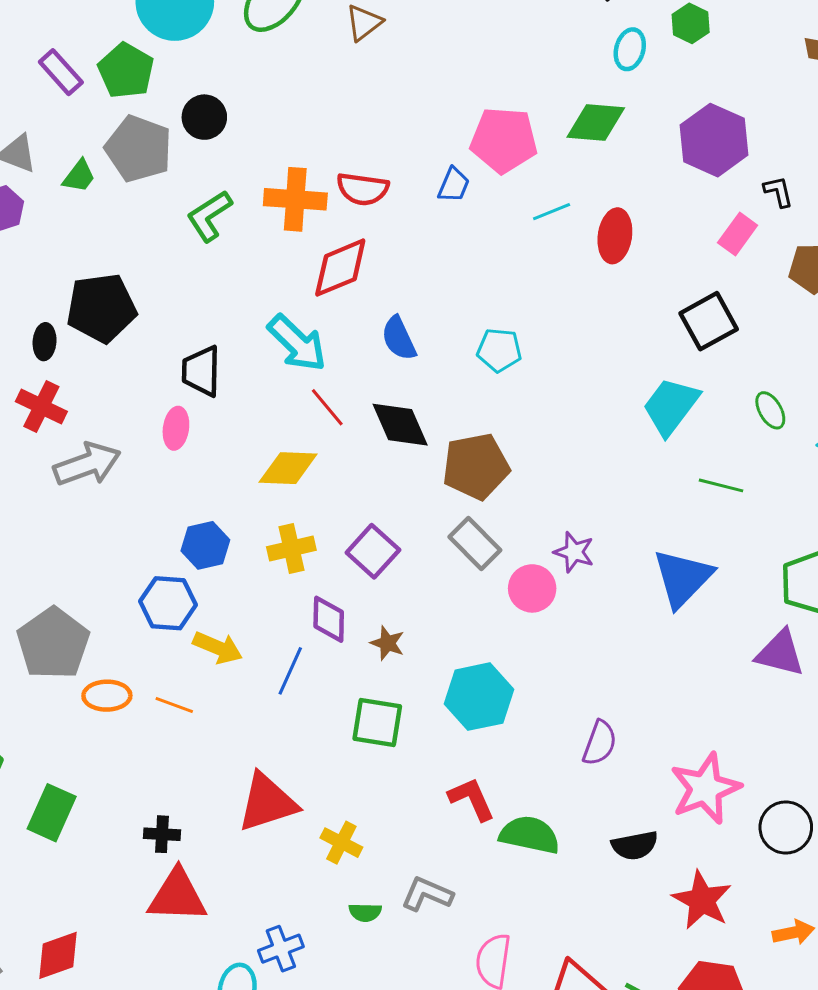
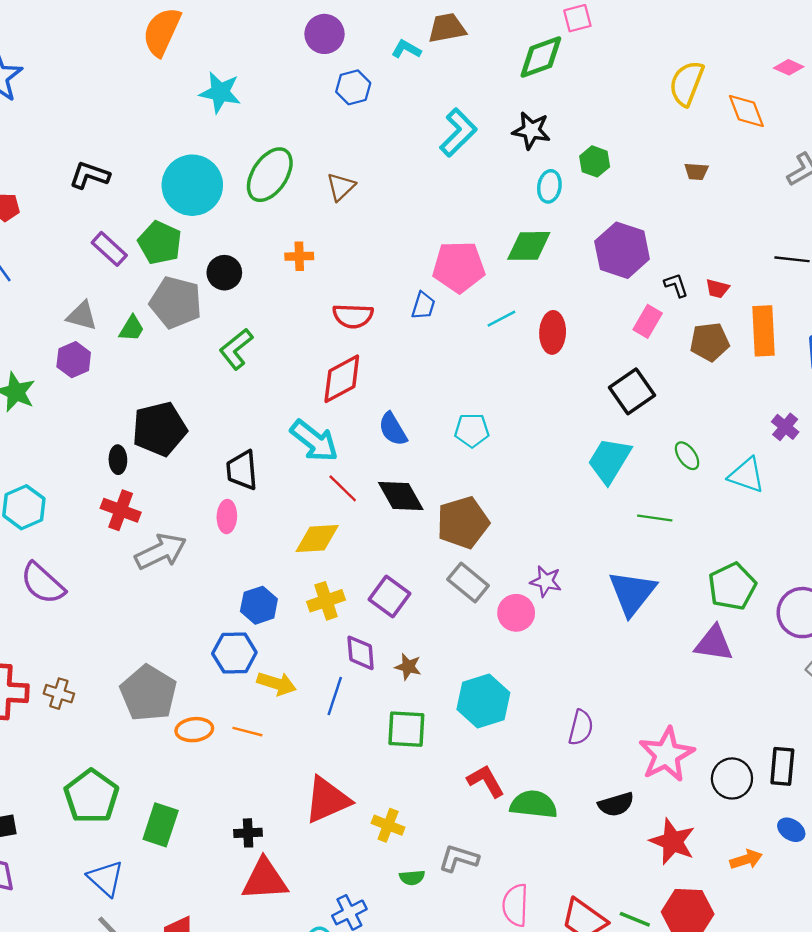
orange cross: (295, 199) -> (299, 256), moved, size x0.6

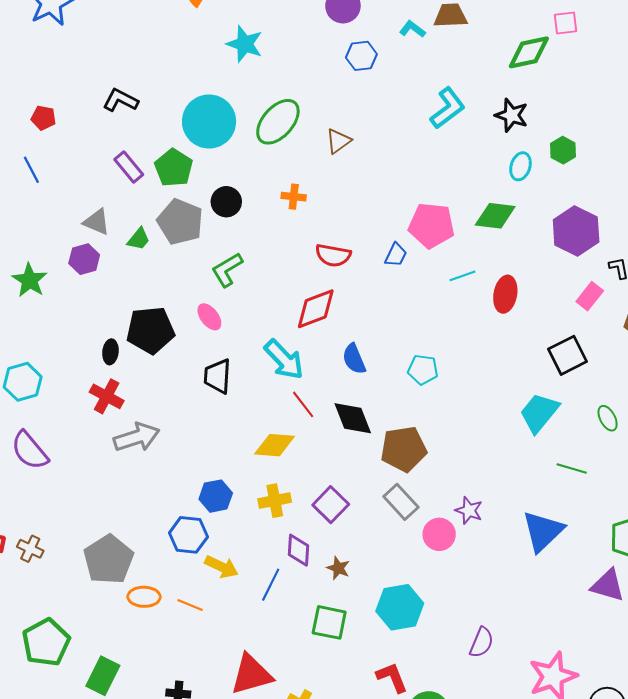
pink ellipse: (227, 517) -> (209, 317), moved, turned -48

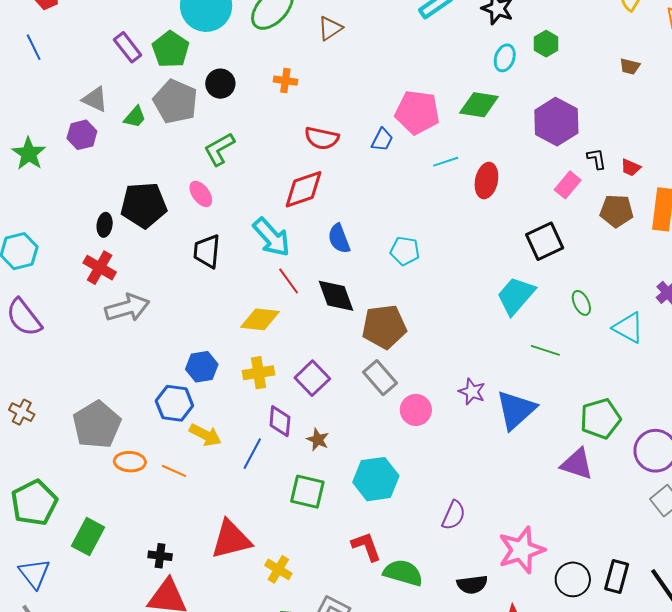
purple star: (469, 510) -> (472, 392), moved

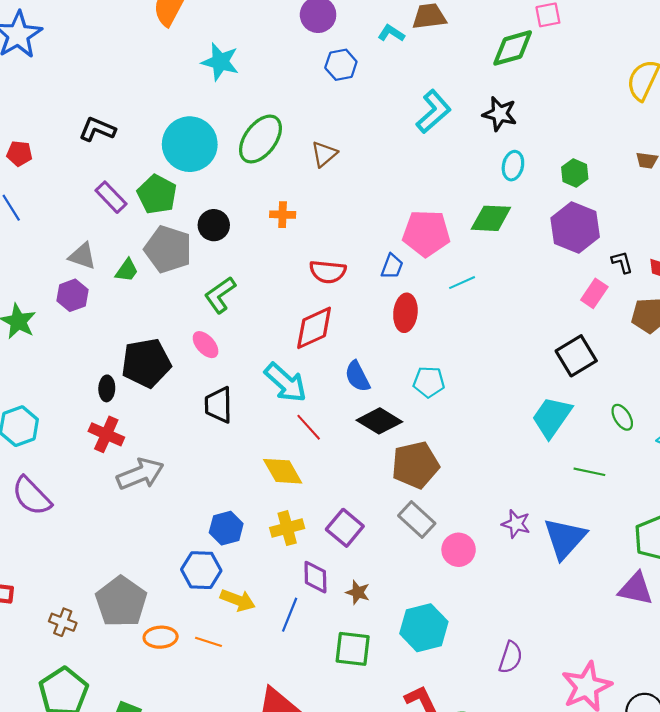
green hexagon: (546, 44) -> (575, 173), moved
red ellipse: (486, 181) -> (405, 313), moved
black diamond: (336, 296) -> (379, 421), moved, turned -33
yellow diamond: (260, 319) -> (283, 471), turned 60
brown cross: (22, 412) -> (63, 622), moved

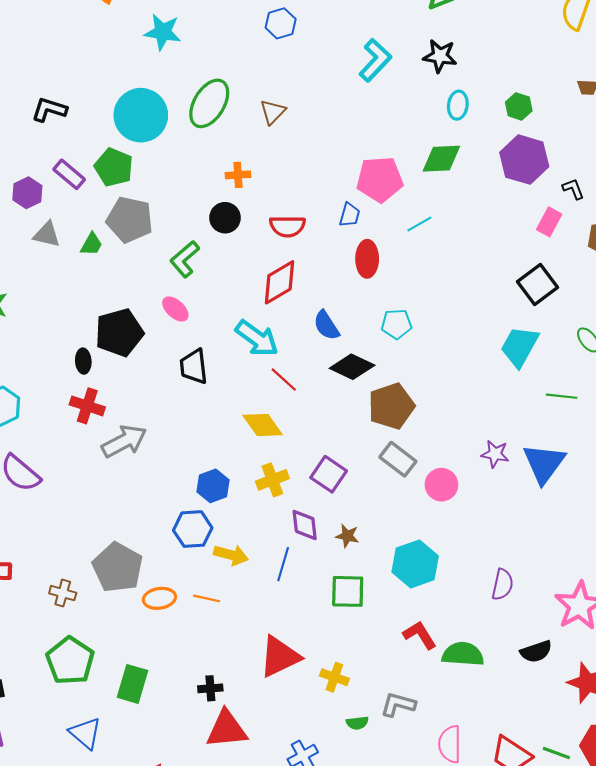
black circle: (214, 225) -> (225, 218), moved
purple hexagon: (72, 295) -> (27, 193), moved

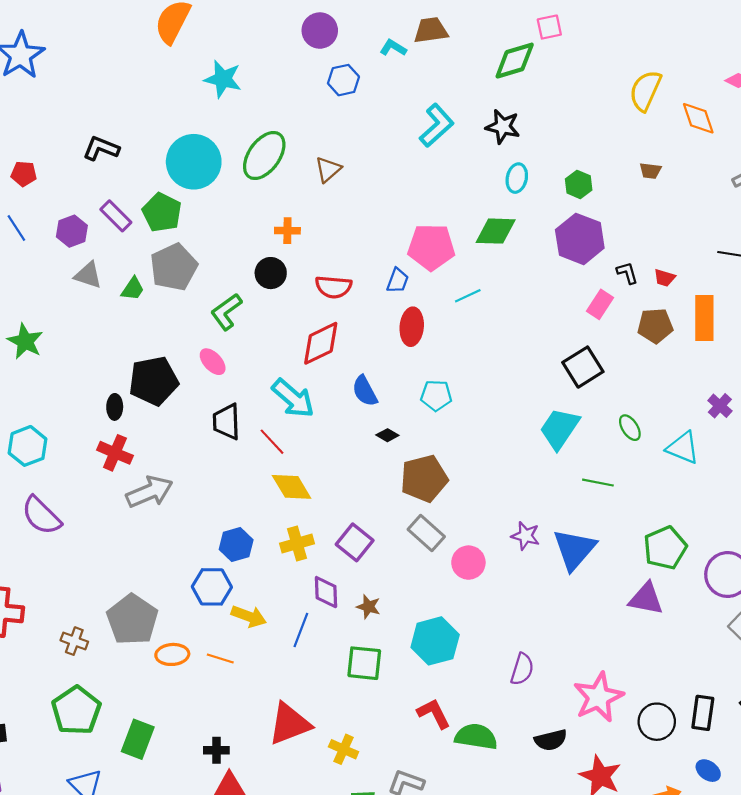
gray pentagon: (130, 220) -> (174, 267), turned 30
black diamond: (352, 367) -> (387, 435), size x0.5
red line: (284, 380) -> (272, 442), moved

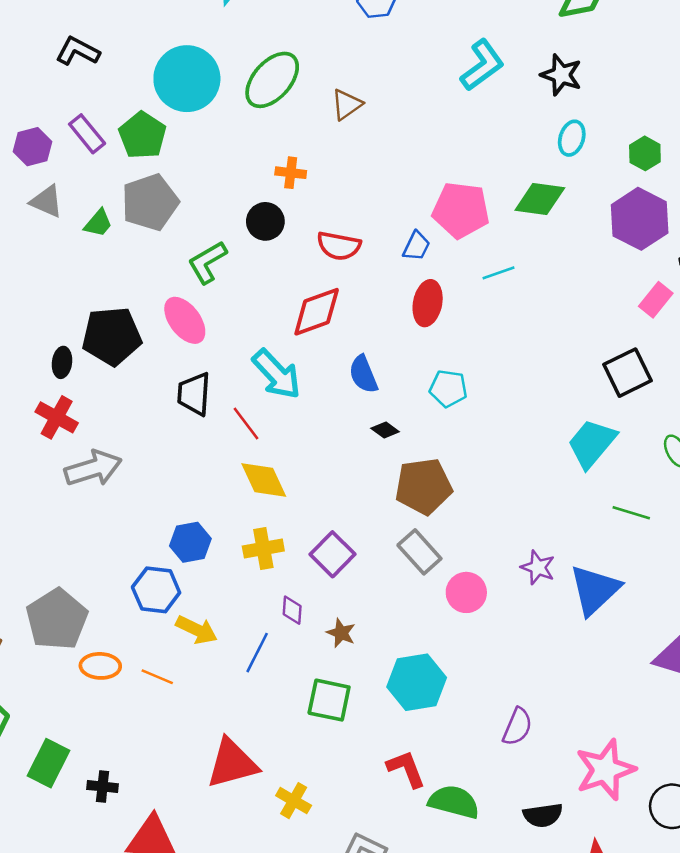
pink ellipse: (213, 362) -> (185, 320), size x1.4
purple diamond: (326, 592) -> (292, 610), size x0.7
black cross: (216, 750) -> (103, 787), moved

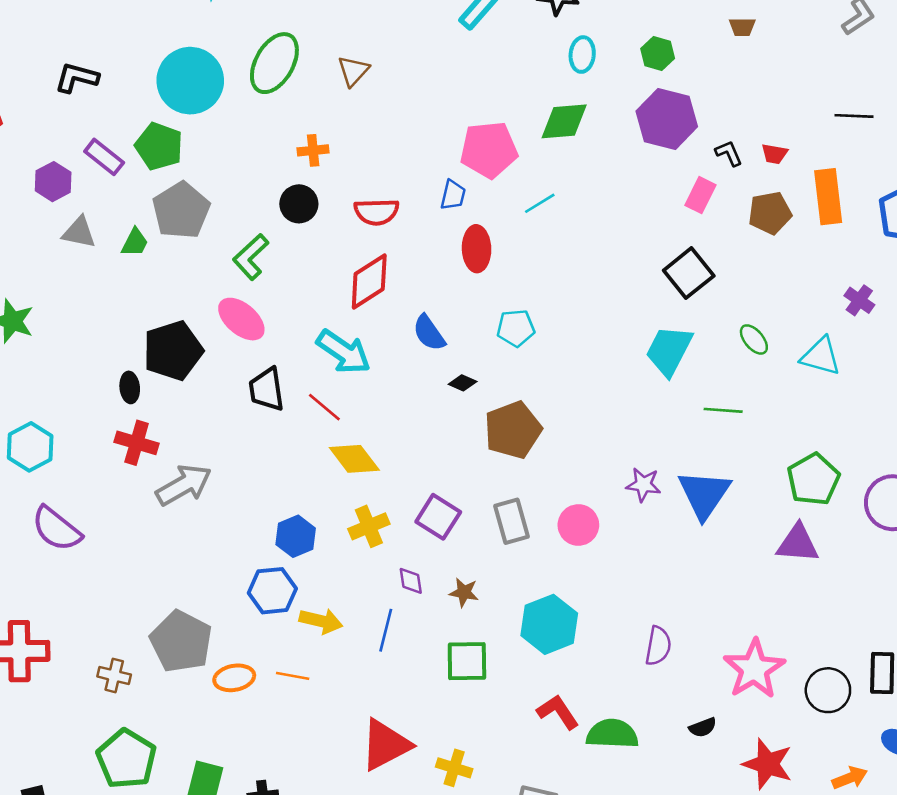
gray rectangle: (419, 552) -> (512, 521), moved, turned 39
black semicircle: (543, 815) -> (703, 727), size x0.7

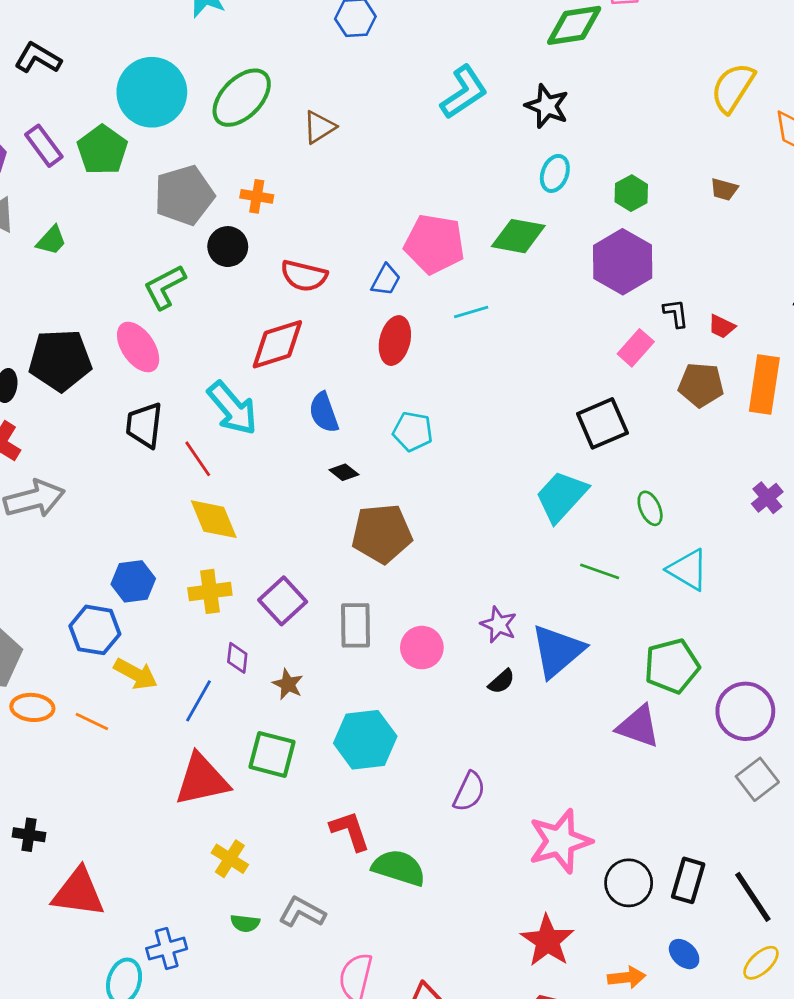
gray pentagon: (181, 210) -> (184, 195), moved
cyan triangle: (821, 356) -> (688, 570), moved
black semicircle: (703, 727) -> (501, 681), moved, turned -36
red triangle: (385, 745) -> (202, 780), moved

